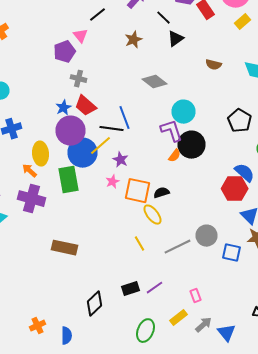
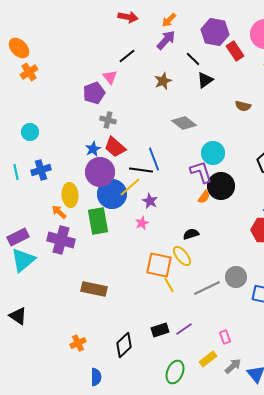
orange square: (138, 191) -> (159, 265), moved
orange cross: (38, 326) -> (78, 343), moved

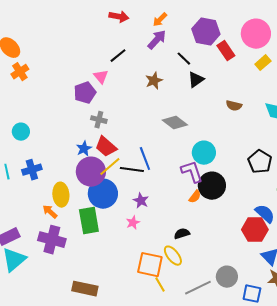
yellow line: (130, 187) -> (110, 167), moved

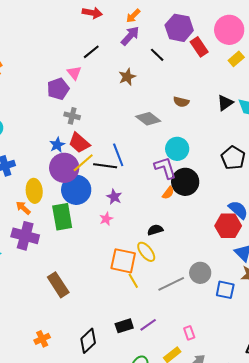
black triangle: (196, 80) -> (225, 103), moved
brown semicircle: (234, 106) -> (181, 102), moved
brown rectangle: (85, 289) -> (58, 285), turned 45

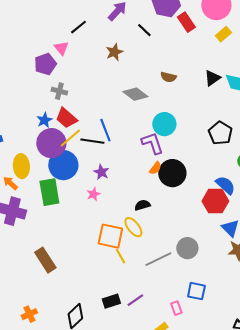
black circle: (185, 182) -> (172, 173), moved
blue square: (225, 290) -> (196, 291), moved

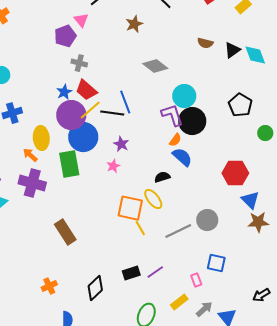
brown semicircle: (168, 77) -> (205, 43), moved
black circle: (172, 173) -> (192, 121), moved
blue semicircle: (225, 185) -> (182, 157), moved

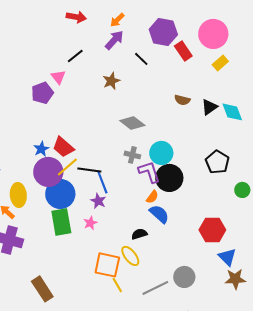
gray cross: (79, 63) -> (132, 155), moved
blue line: (125, 102) -> (102, 182), moved
green rectangle: (69, 164) -> (61, 222), moved

